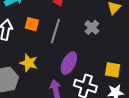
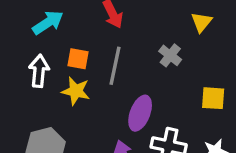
yellow star: (29, 63) -> (76, 91), moved
yellow square: (113, 70) -> (213, 98), moved

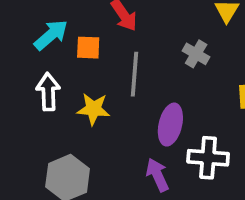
orange square: (78, 59) -> (88, 48), moved

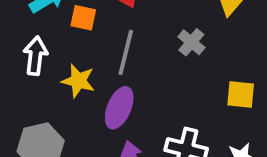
purple ellipse: (170, 125) -> (119, 108), moved

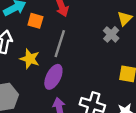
gray cross: (191, 42) -> (111, 34), moved

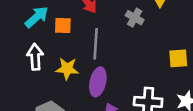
gray cross: (111, 34) -> (135, 18), moved

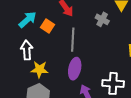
orange square: (63, 26) -> (48, 26), turned 32
yellow star: (67, 69) -> (39, 69), moved

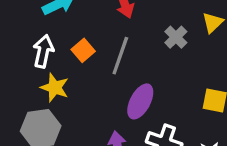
orange square: (48, 26) -> (83, 50), moved
purple ellipse: (75, 69) -> (140, 101), moved

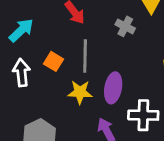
yellow star: (55, 88) -> (80, 92), moved

